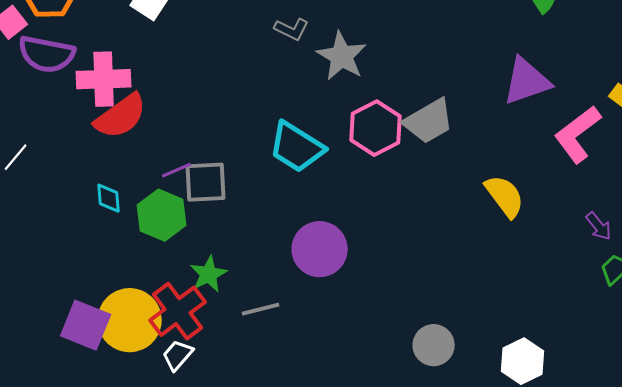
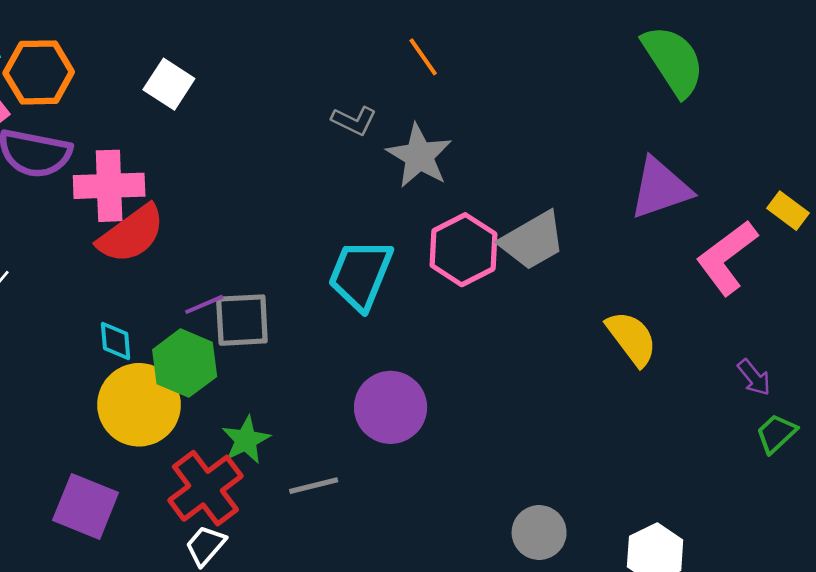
cyan trapezoid: (297, 147) -> (361, 274), turned 80
yellow circle: (130, 320) -> (139, 405), moved

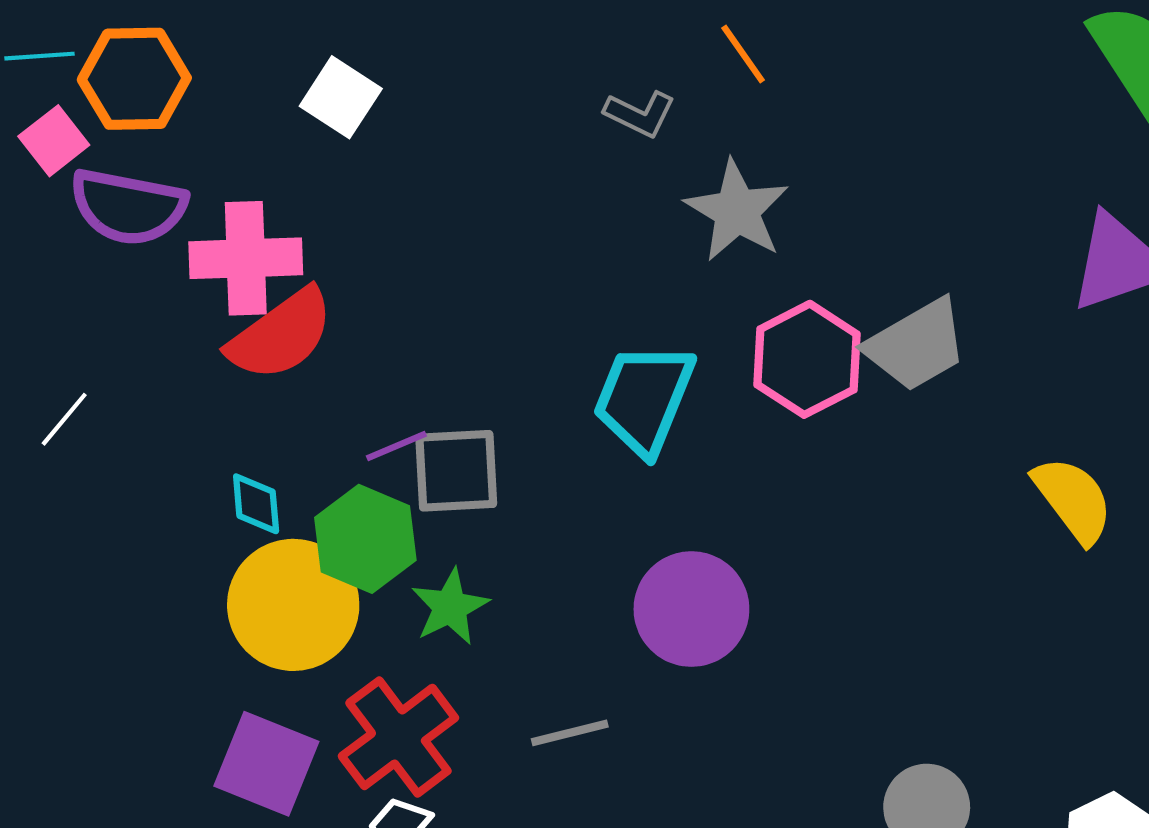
gray L-shape: (354, 121) -> (640, 114), moved
green star: (246, 440) -> (450, 607), moved
purple square: (86, 506) -> (266, 764), moved

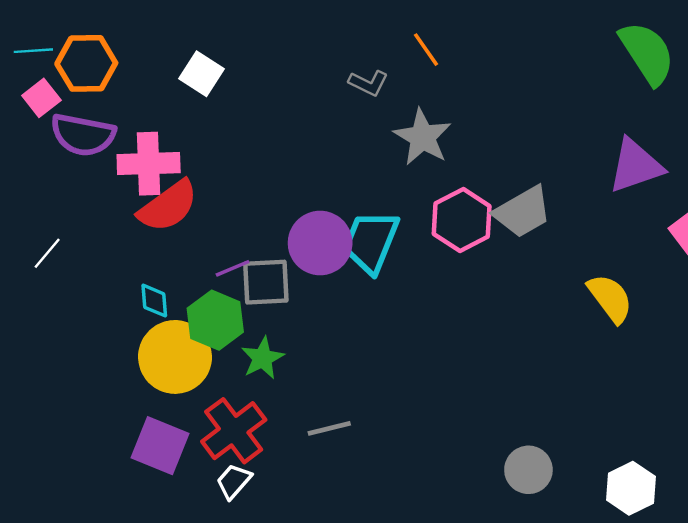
purple circle: (691, 609) -> (320, 243), moved

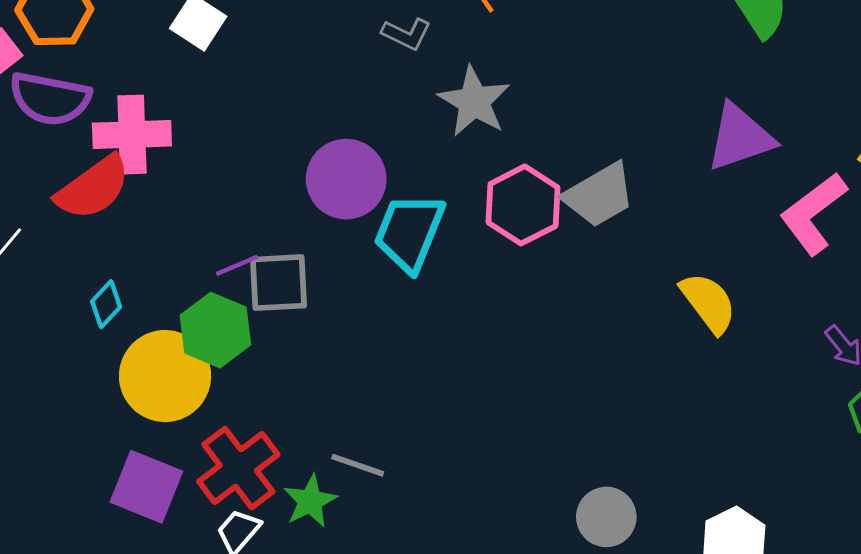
red semicircle: (168, 206) -> (93, 188), moved
purple circle: (320, 243) -> (346, 179), moved
cyan diamond: (154, 301) -> (106, 304), moved, turned 48
green star: (262, 358) -> (310, 501), moved
gray line: (329, 428) -> (358, 465), turned 33

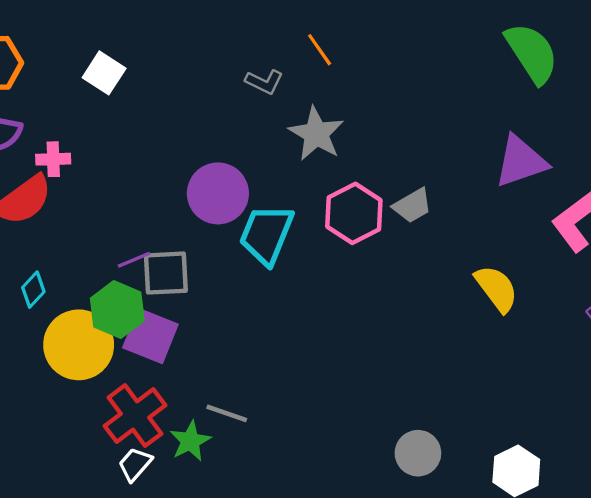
pink cross: (132, 135) -> (53, 159), size x0.6
gray trapezoid: (599, 195) -> (412, 206), size x0.7
purple square: (146, 487) -> (150, 336), moved

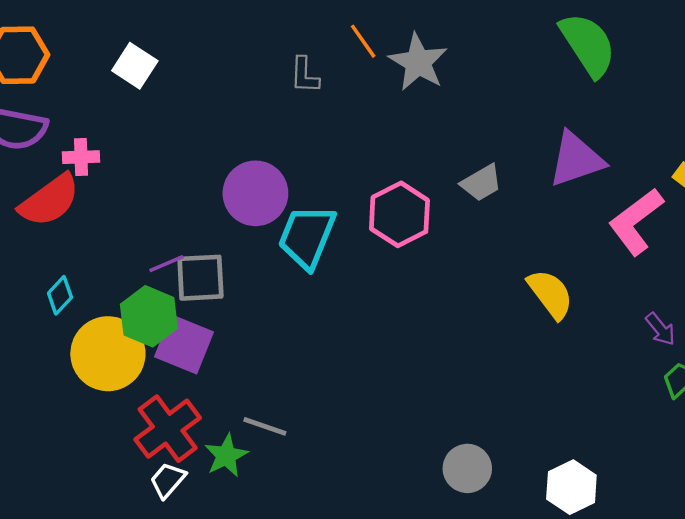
gray L-shape: (264, 82) -> (305, 75), turned 66
gray star: (316, 134) -> (418, 62), moved
gray trapezoid: (412, 206) -> (481, 183), moved

